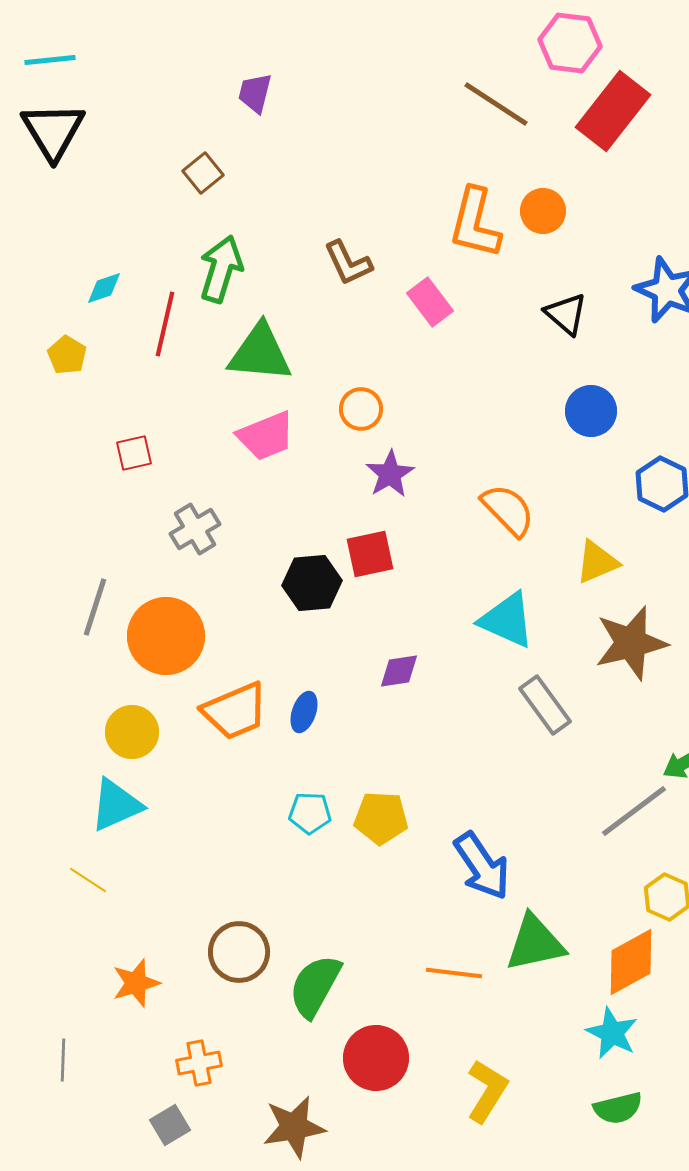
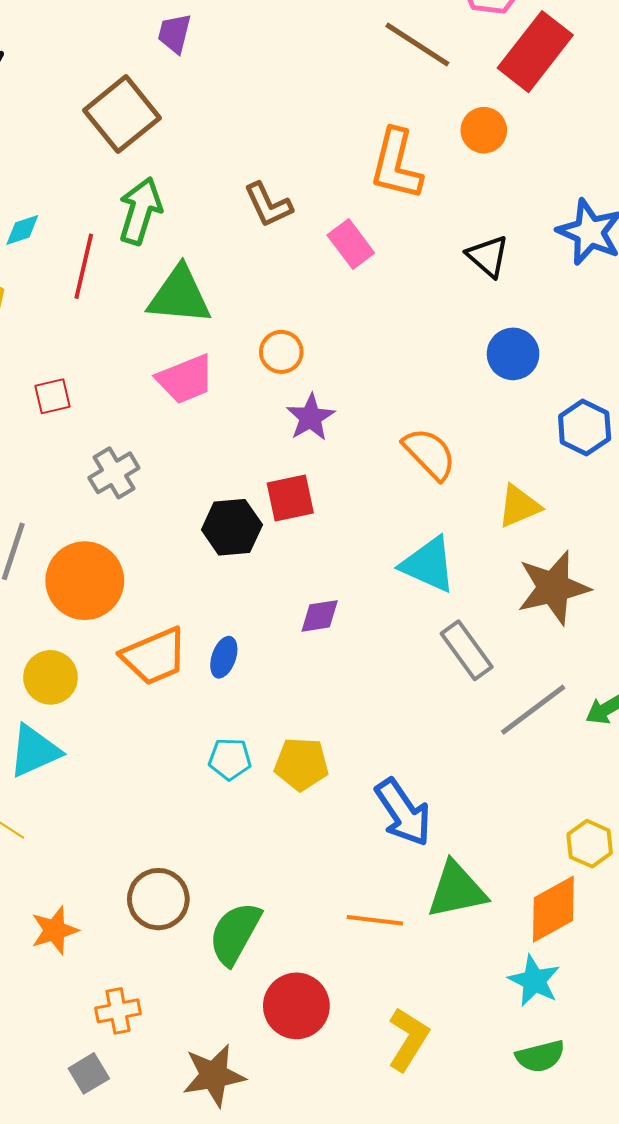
brown square: (203, 173) -> (122, 114), size x1.8
orange circle: (543, 211) -> (484, 130), moved
gray line: (634, 811) -> (533, 710), moved

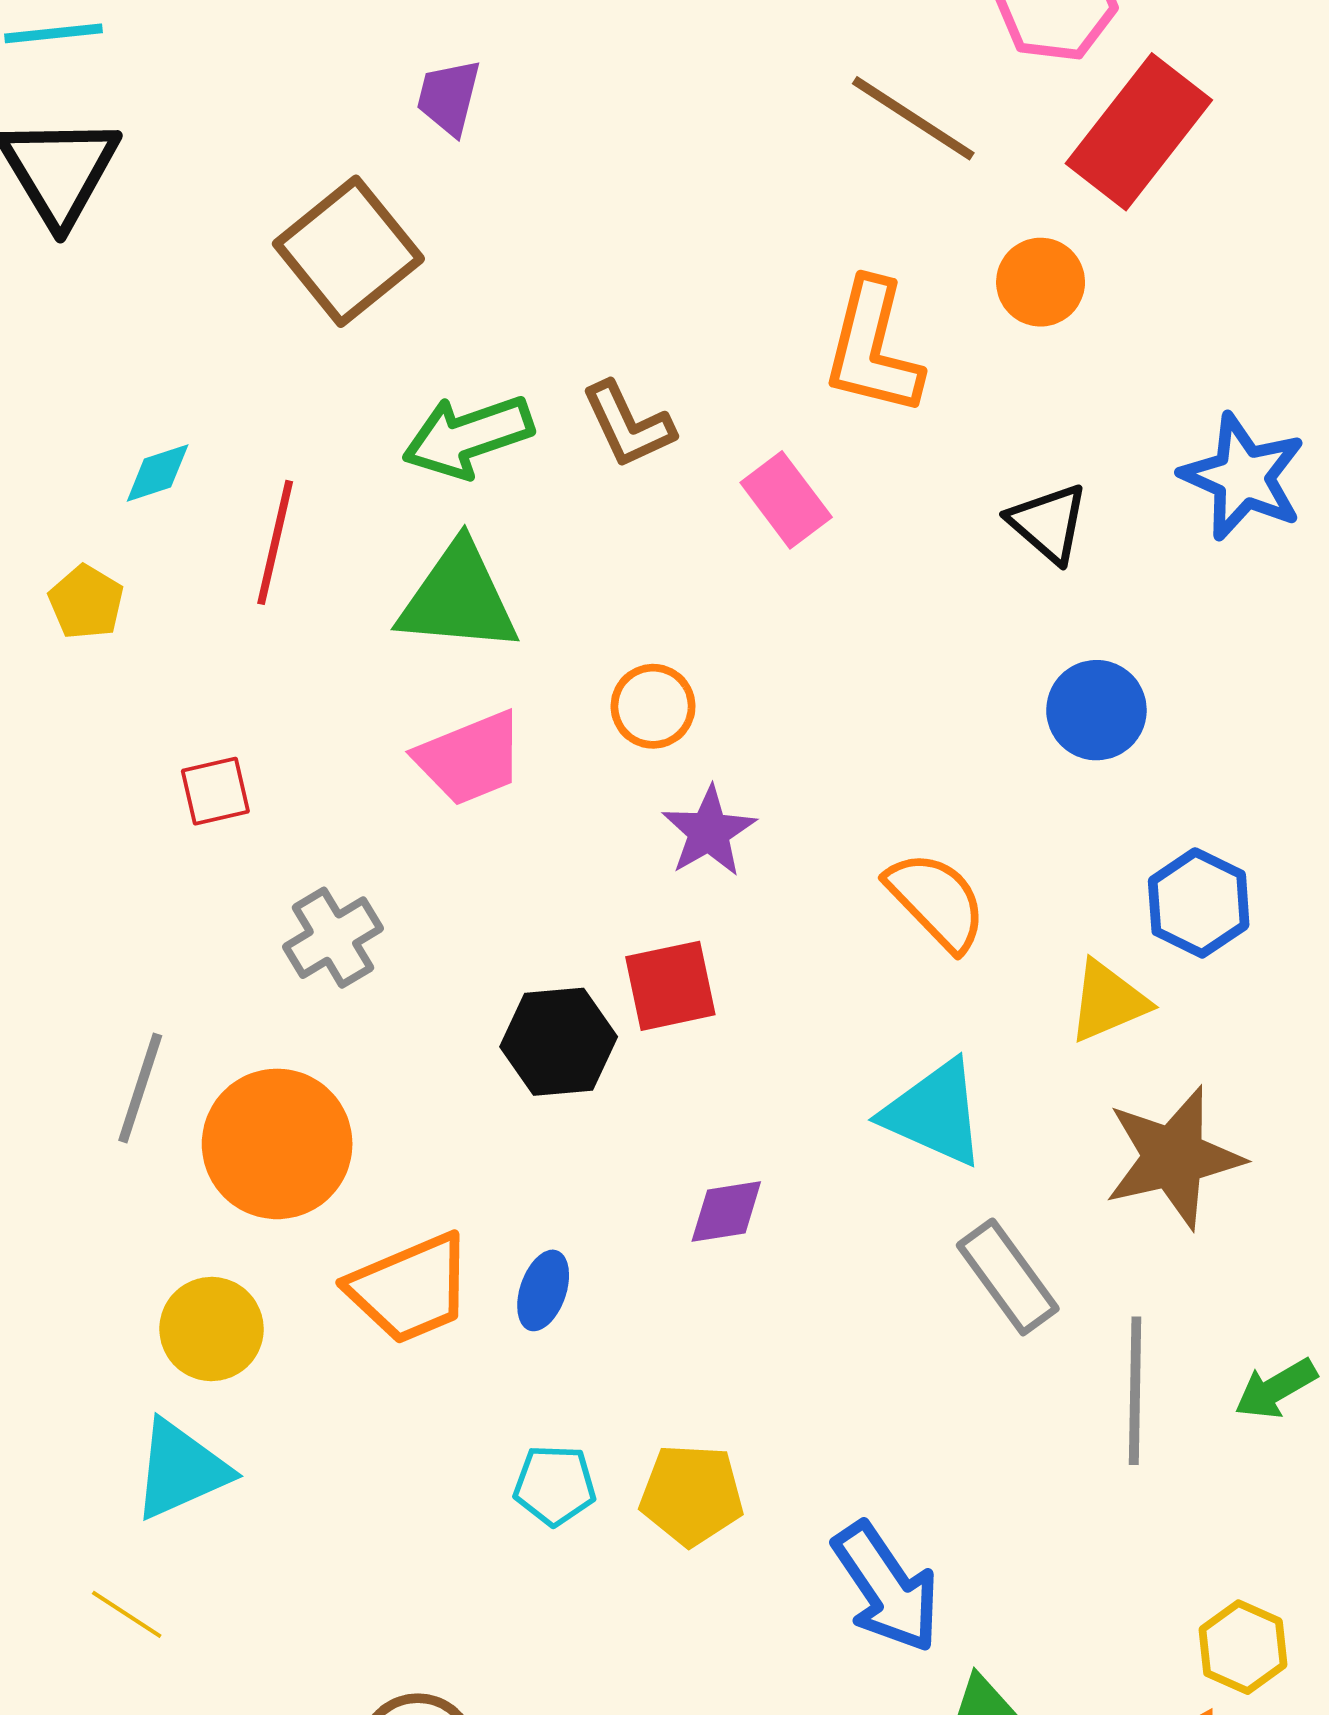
green arrow: (140, 211) -> (468, 436), moved, turned -126
blue hexagon: (585, 427) -> (1199, 903), moved
gray line: (533, 710) -> (1135, 1391), turned -52

